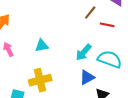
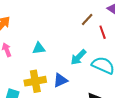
red line: (107, 25) -> (103, 32), turned 56
blue triangle: (87, 77) -> (60, 80), moved

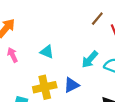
cyan triangle: (39, 48) -> (47, 52), turned 32

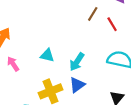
cyan arrow: (90, 59) -> (77, 62), moved

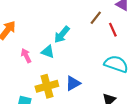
cyan arrow: (77, 62) -> (62, 35), moved
pink arrow: (13, 64) -> (26, 56), moved

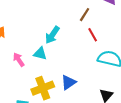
red line: (113, 30) -> (93, 35), moved

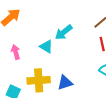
pink arrow: (19, 60) -> (16, 52), moved

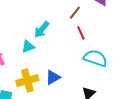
cyan triangle: (46, 46) -> (28, 47), turned -40

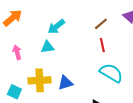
cyan arrow: (42, 29) -> (56, 27), moved

